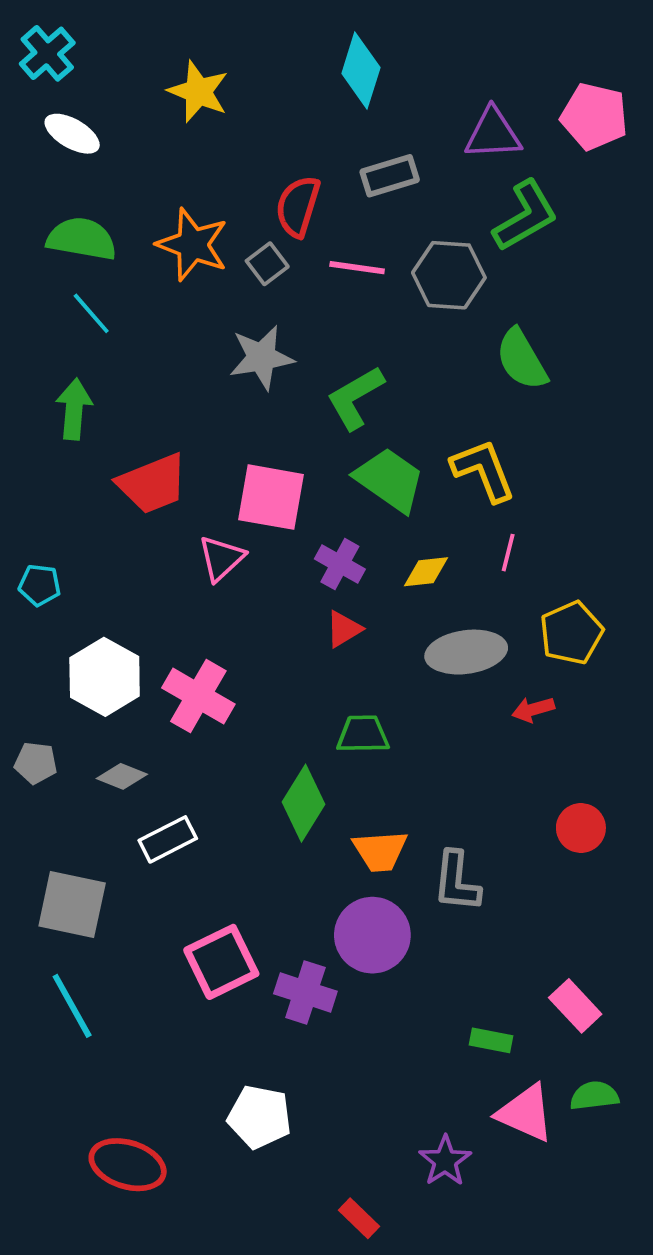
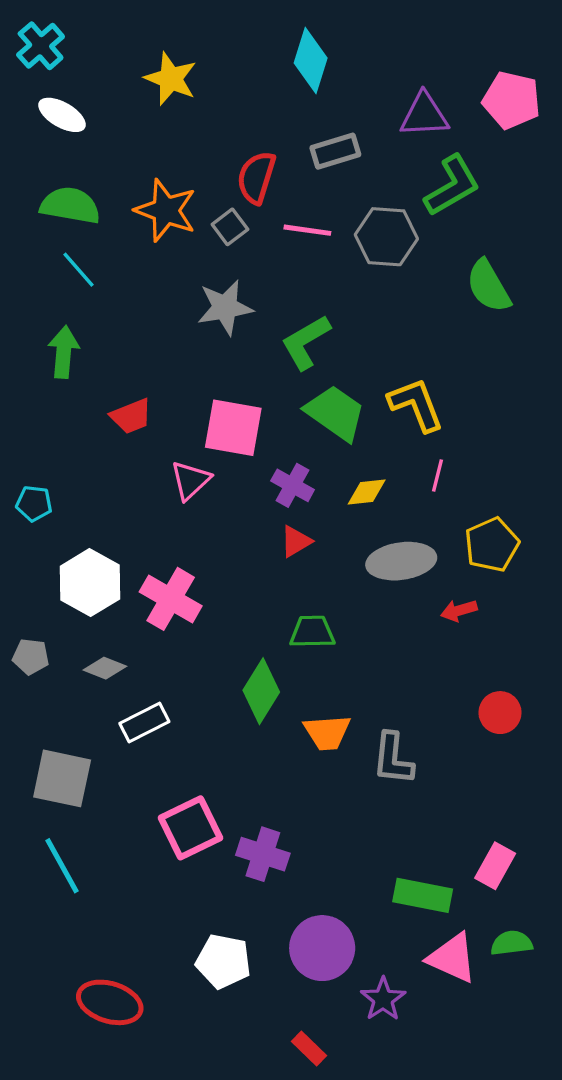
green semicircle: (522, 359) -> (488, 286), moved
red trapezoid: (152, 484) -> (131, 416), size x0.7
purple circle: (372, 935) -> (322, 948), moved
pink rectangle: (575, 1006) -> (495, 866), turned 72
green rectangle: (491, 1040) -> (423, 895), size x1.6

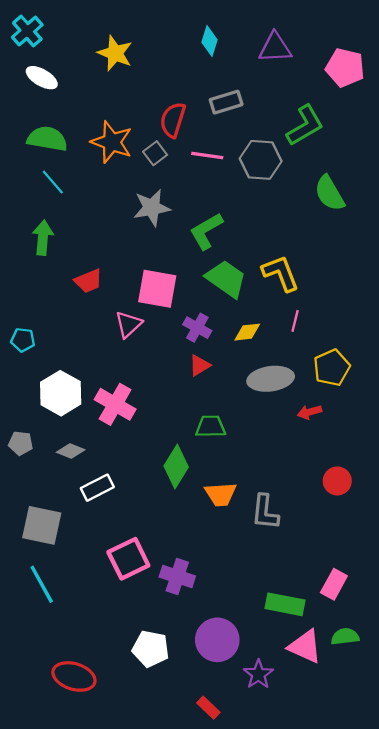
cyan diamond: (311, 61) -> (209, 41), size x0.7
purple triangle: (424, 115) -> (275, 48), moved

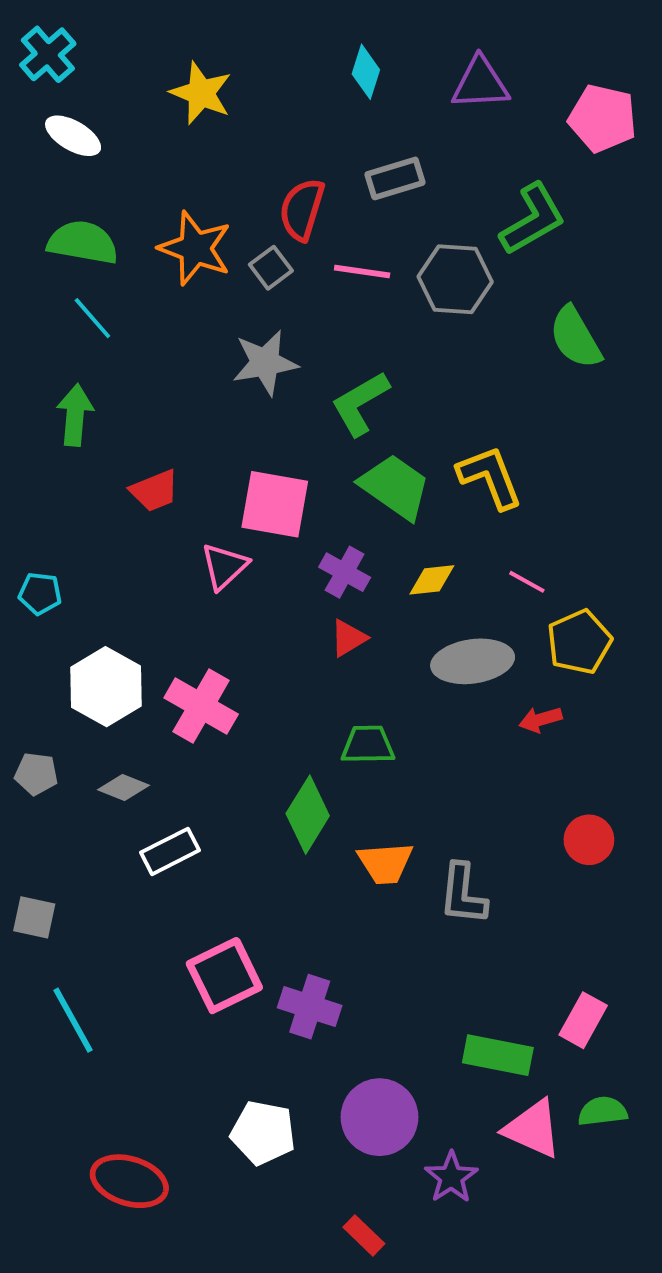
pink line: (295, 321) -> (527, 582), moved, turned -75
gray square: (42, 525) -> (34, 917), moved, size x0.6

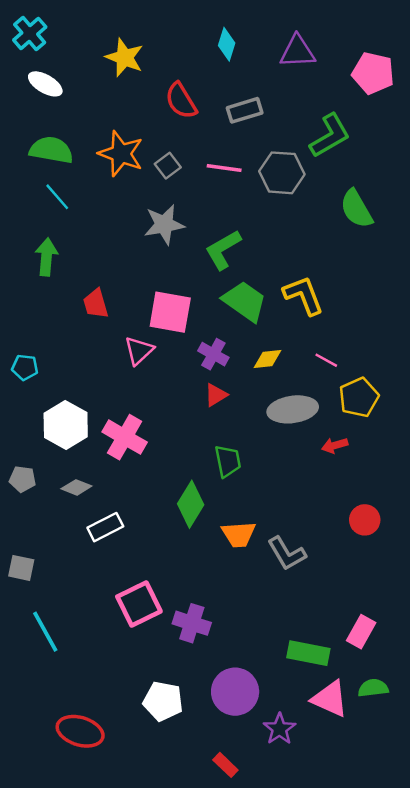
red semicircle: (302, 209) -> (181, 101), moved, turned -48
red trapezoid: (155, 491) -> (96, 304), turned 96
green trapezoid: (368, 745) -> (228, 461), turned 80
gray L-shape: (463, 894) -> (287, 554), turned -36

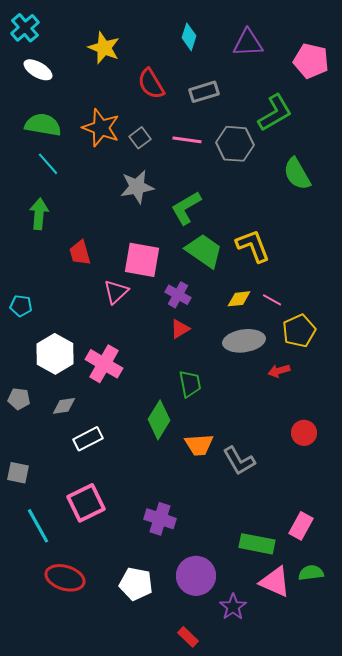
yellow diamond: (267, 359) -> (239, 299), moved
gray diamond: (76, 487) -> (64, 406), turned -30
pink square: (139, 604) -> (86, 503), moved
red ellipse: (80, 731) -> (65, 578), moved

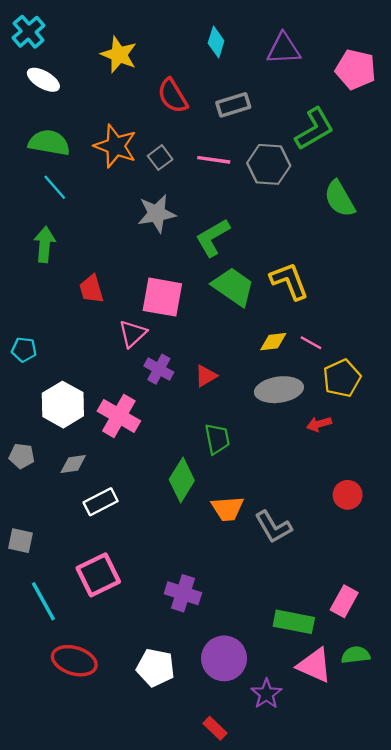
purple cross: (178, 295) -> (159, 369), moved

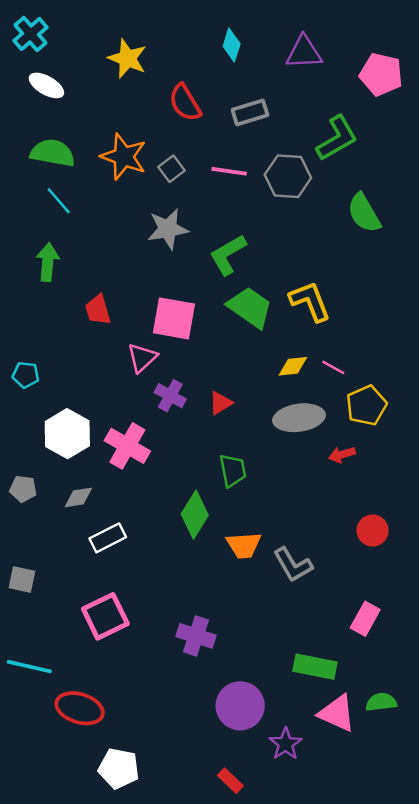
cyan line: (43, 601) -> (29, 667), moved, turned -48
pink rectangle: (344, 601) -> (365, 619), moved
white pentagon: (155, 668) -> (119, 768), moved

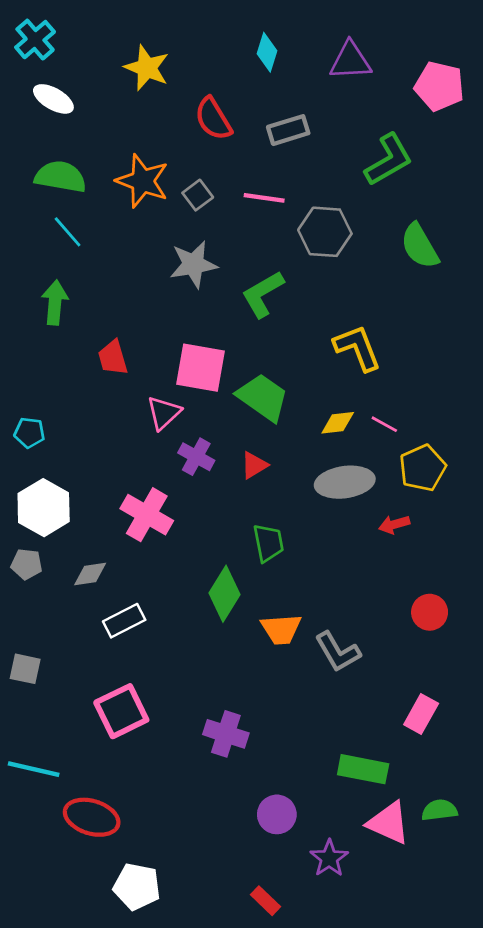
gray hexagon: (288, 176) -> (325, 232), moved
green trapezoid: (250, 307) -> (263, 397), moved
white hexagon: (67, 434) -> (44, 508), moved
purple circle: (240, 706) -> (277, 814), size x0.7

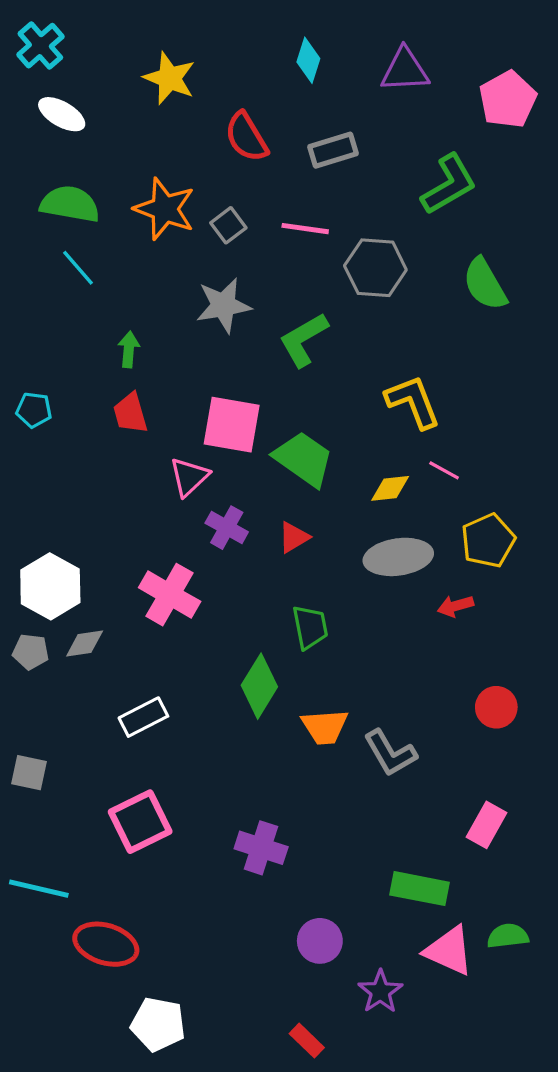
pink pentagon: (439, 86) -> (508, 99), turned 30
green arrow: (55, 303) -> (129, 349), moved, size x0.7
pink line: (384, 424) -> (444, 470), moved
cyan pentagon: (29, 433) -> (34, 410), moved
gray diamond: (90, 574) -> (85, 644), moved

